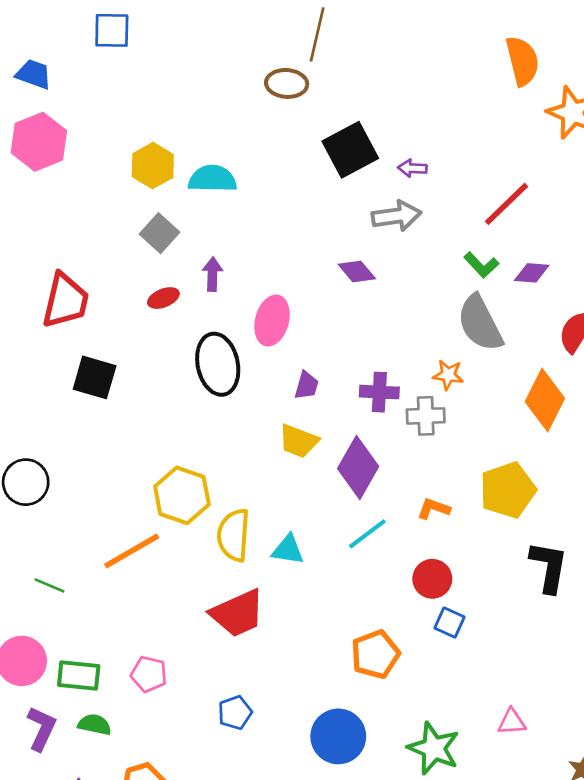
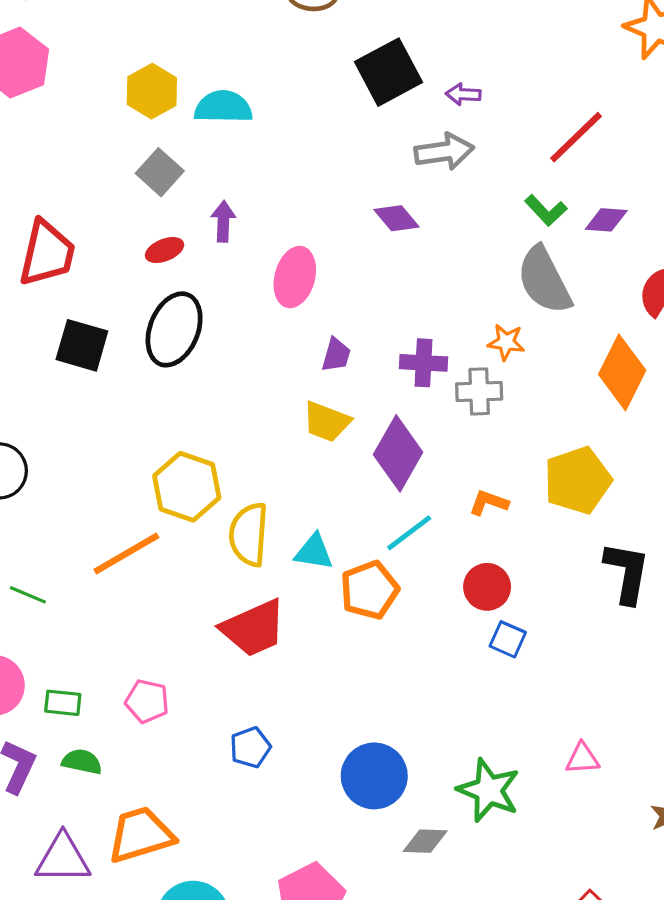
black ellipse: (218, 364) -> (174, 329), moved, turned 34
orange pentagon: (375, 654) -> (369, 590), moved
green rectangle: (79, 675) -> (63, 703), size x0.7

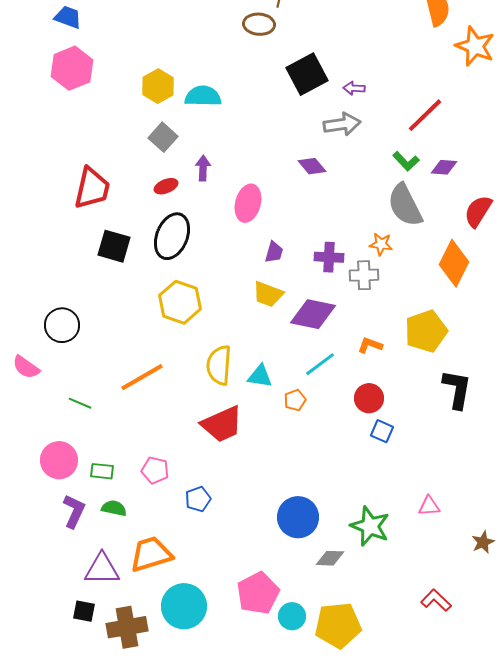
purple diamond: (398, 453) -> (313, 314), turned 72
yellow hexagon: (187, 487) -> (180, 302), moved
orange pentagon: (369, 590) -> (295, 400), size x0.6
blue pentagon: (250, 747) -> (198, 499), moved

